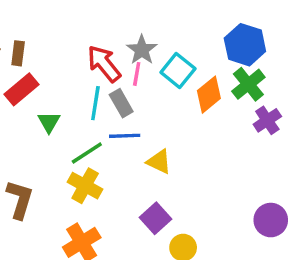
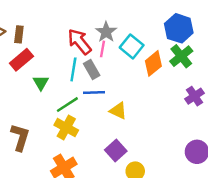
purple cross: (267, 120) -> (195, 96), moved

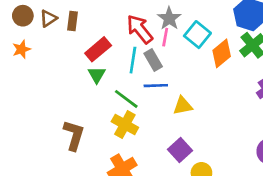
red rectangle: (21, 60) -> (98, 49), moved
green line: (67, 105) -> (126, 99), turned 70
yellow triangle: (118, 111) -> (183, 106), turned -36

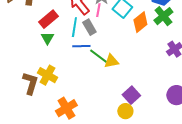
blue line: (156, 86) -> (81, 46), moved
green line: (126, 99) -> (98, 56), moved
yellow cross: (125, 125) -> (47, 75), moved
purple square: (180, 150) -> (131, 95), moved

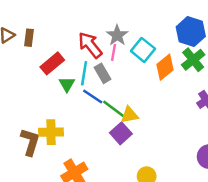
green triangle: (47, 38) -> (67, 84), moved
blue line: (81, 46) -> (93, 97), turned 36
yellow cross: (47, 75) -> (51, 132), turned -30
purple square: (131, 95) -> (121, 133), moved

